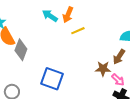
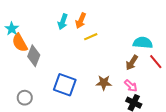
cyan arrow: (50, 16) -> (63, 22), turned -105
brown star: (103, 69) -> (104, 83), moved

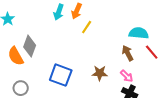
yellow line: (91, 37) -> (87, 27), turned -32
orange semicircle: (20, 43) -> (16, 56), moved
brown arrow: (132, 63) -> (128, 53), turned 119

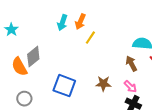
gray diamond: (30, 46) -> (33, 57), turned 30

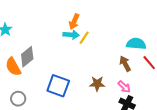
cyan arrow: (62, 23) -> (71, 35), moved, turned -105

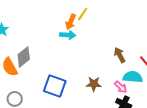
yellow line: (84, 38) -> (83, 14), moved
cyan semicircle: (136, 44) -> (133, 77), moved
brown arrow: (125, 64) -> (120, 55), moved

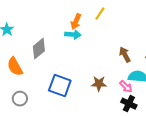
yellow line: (83, 14) -> (100, 14), moved
gray diamond: (24, 57) -> (39, 49), moved

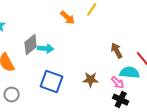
orange arrow: (76, 22) -> (68, 18), turned -70
cyan arrow: (73, 35) -> (46, 49), moved

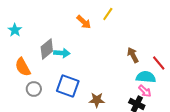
brown star: (91, 80) -> (97, 100), moved
pink arrow: (118, 83) -> (145, 91), moved
gray circle: (12, 95) -> (34, 89), moved

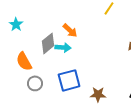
orange arrow: (84, 22) -> (70, 30), moved
blue square: (68, 86) -> (69, 80), turned -35

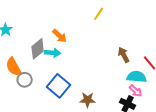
blue square: (69, 80) -> (59, 86), turned -35
gray circle: (35, 83) -> (25, 80), moved

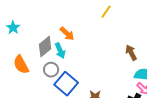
cyan arrow: (53, 53) -> (60, 51), turned 63
gray circle: (25, 80) -> (51, 70), moved

